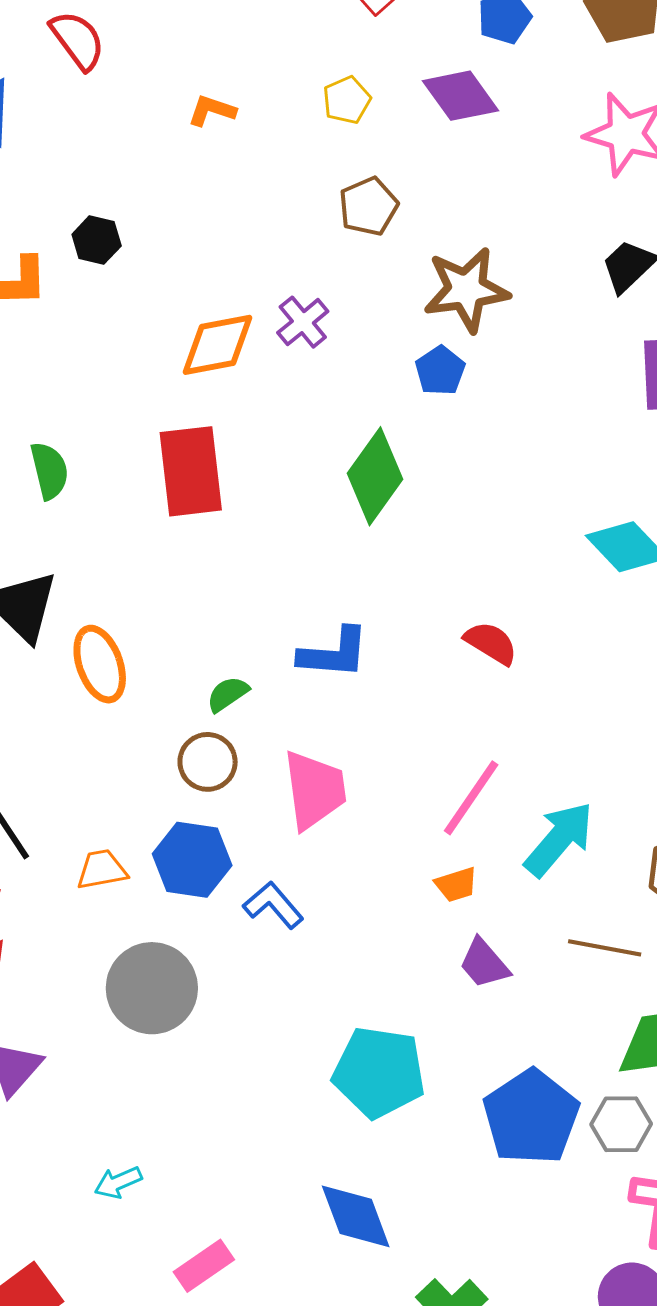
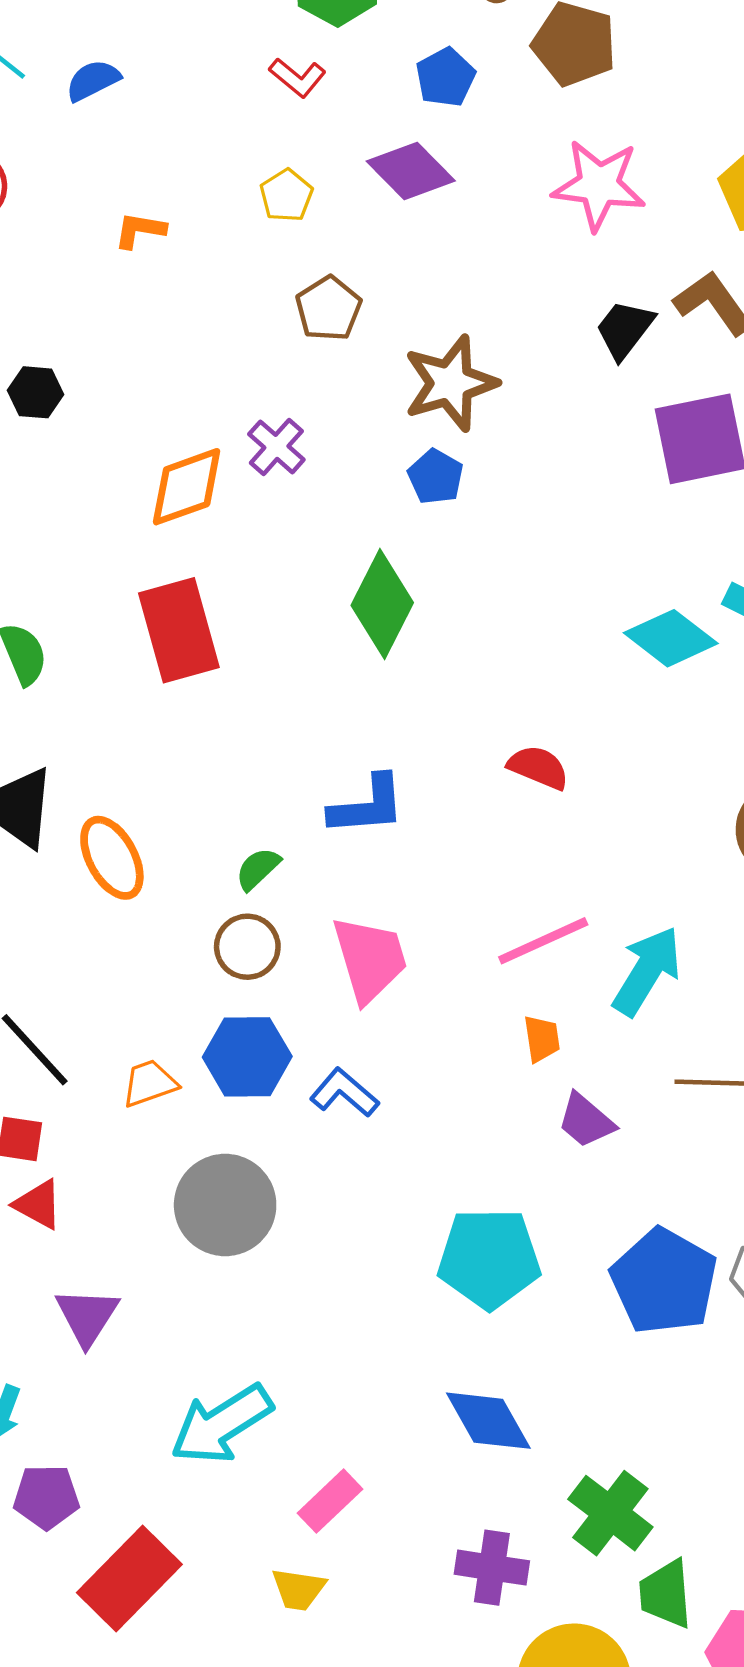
pink line: (471, 798) -> (543, 941), turned 40
orange trapezoid: (456, 885) -> (542, 1039), turned -72
cyan arrow: (118, 1182) -> (221, 1424), size x2.0

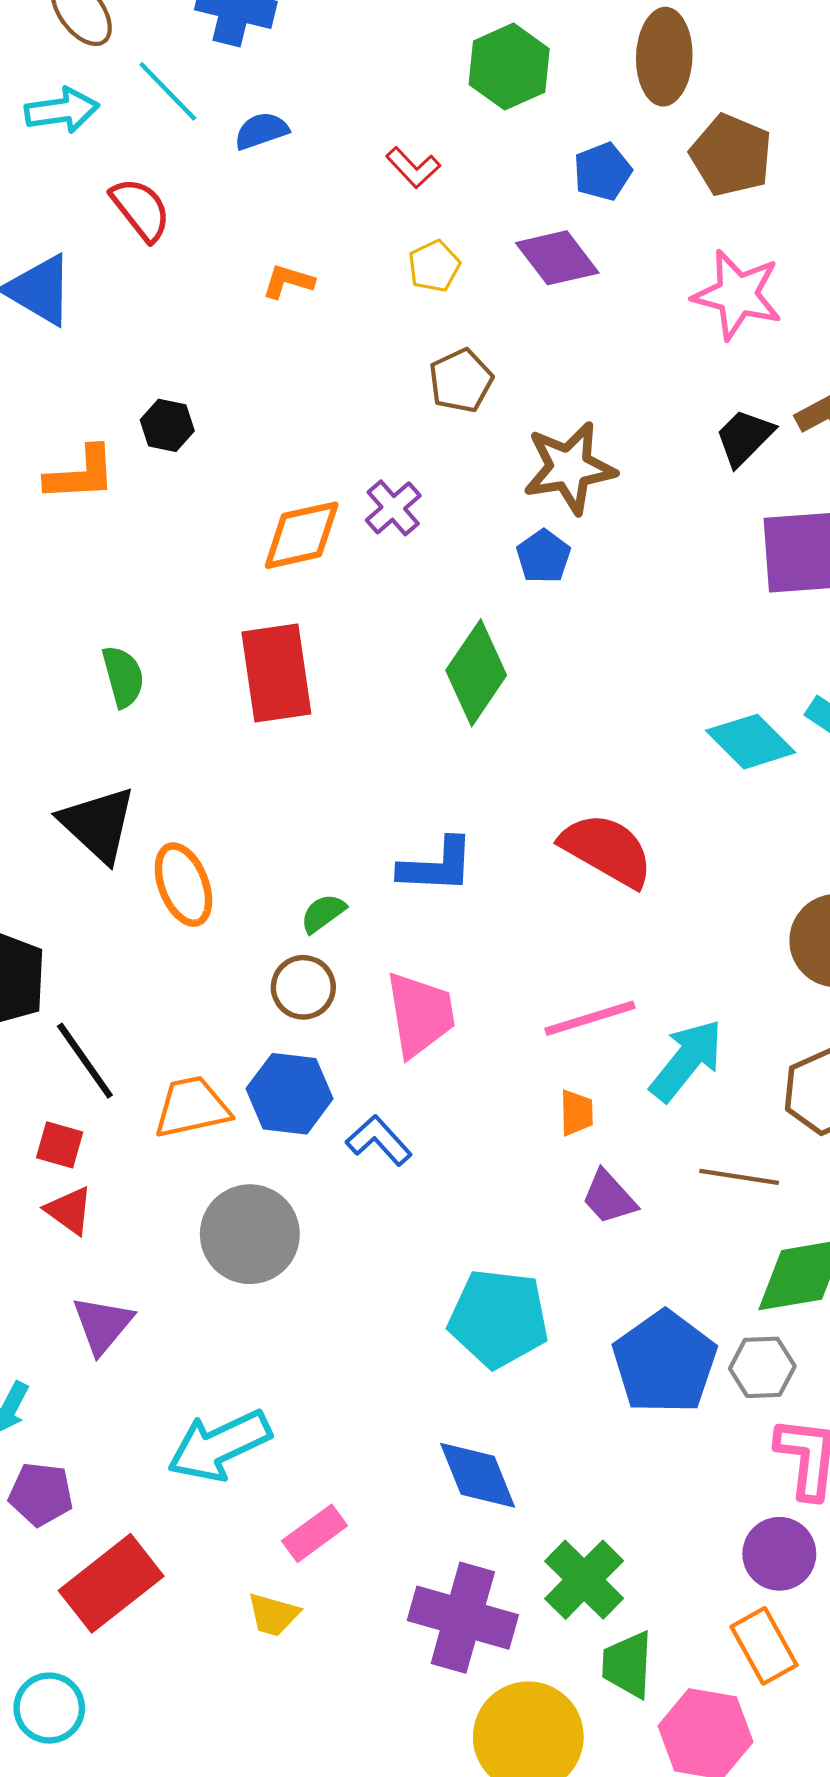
red L-shape: (298, 77) -> (413, 168), moved
red semicircle: (538, 767) -> (607, 850), size x1.6
orange trapezoid: (149, 1083) -> (192, 1107), size x1.4
purple cross: (492, 1568) -> (463, 1618), size x1.5

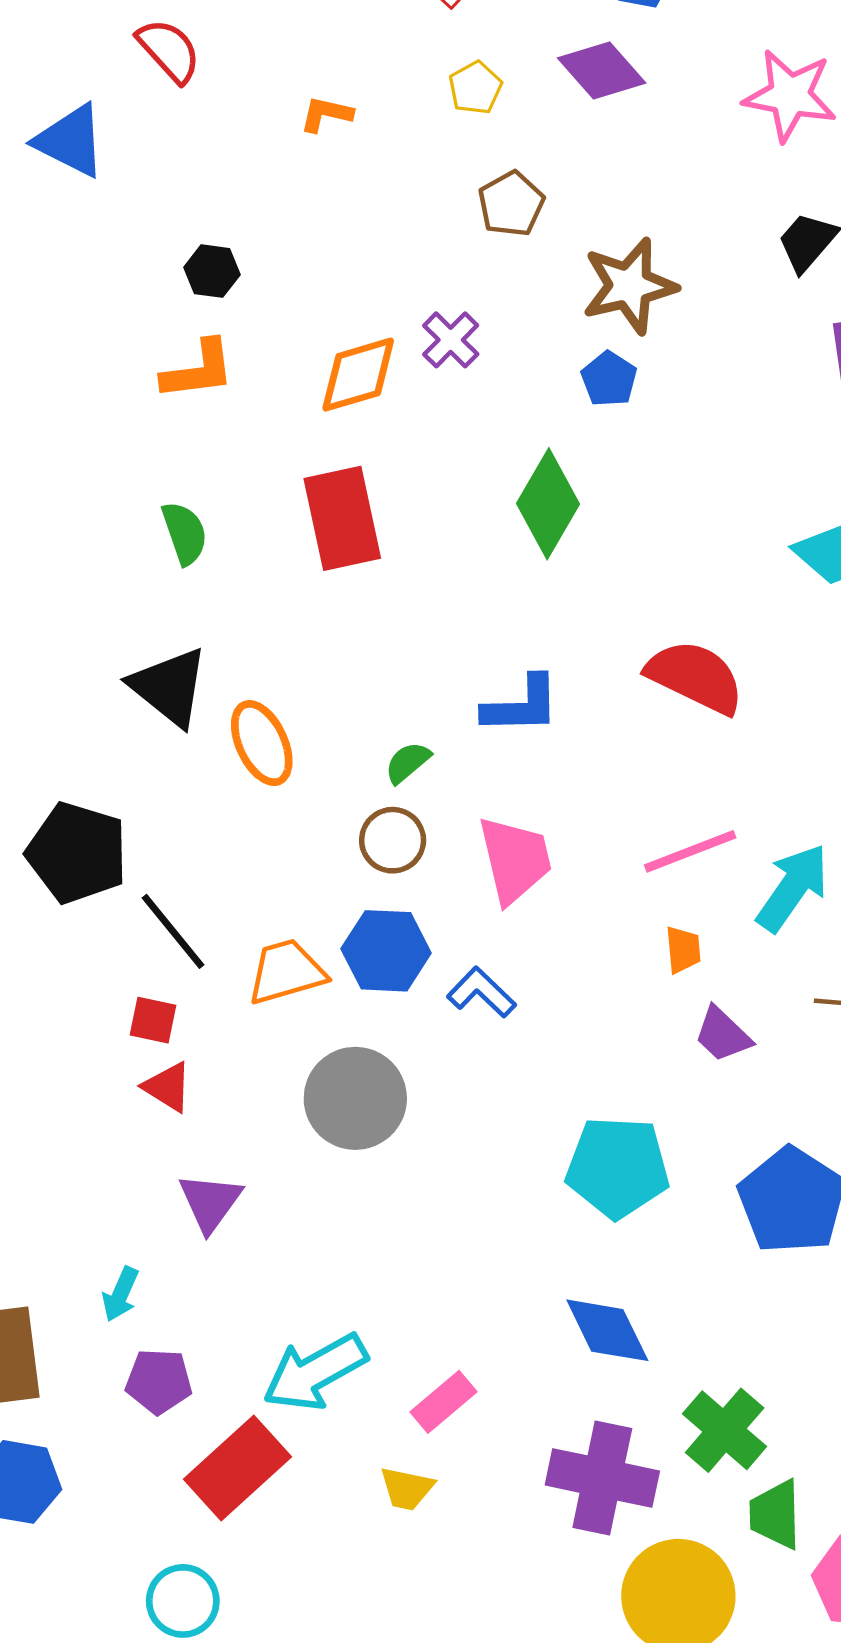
orange L-shape: (81, 474) -> (198, 370), moved
cyan arrow: (219, 1446) -> (315, 1372), moved

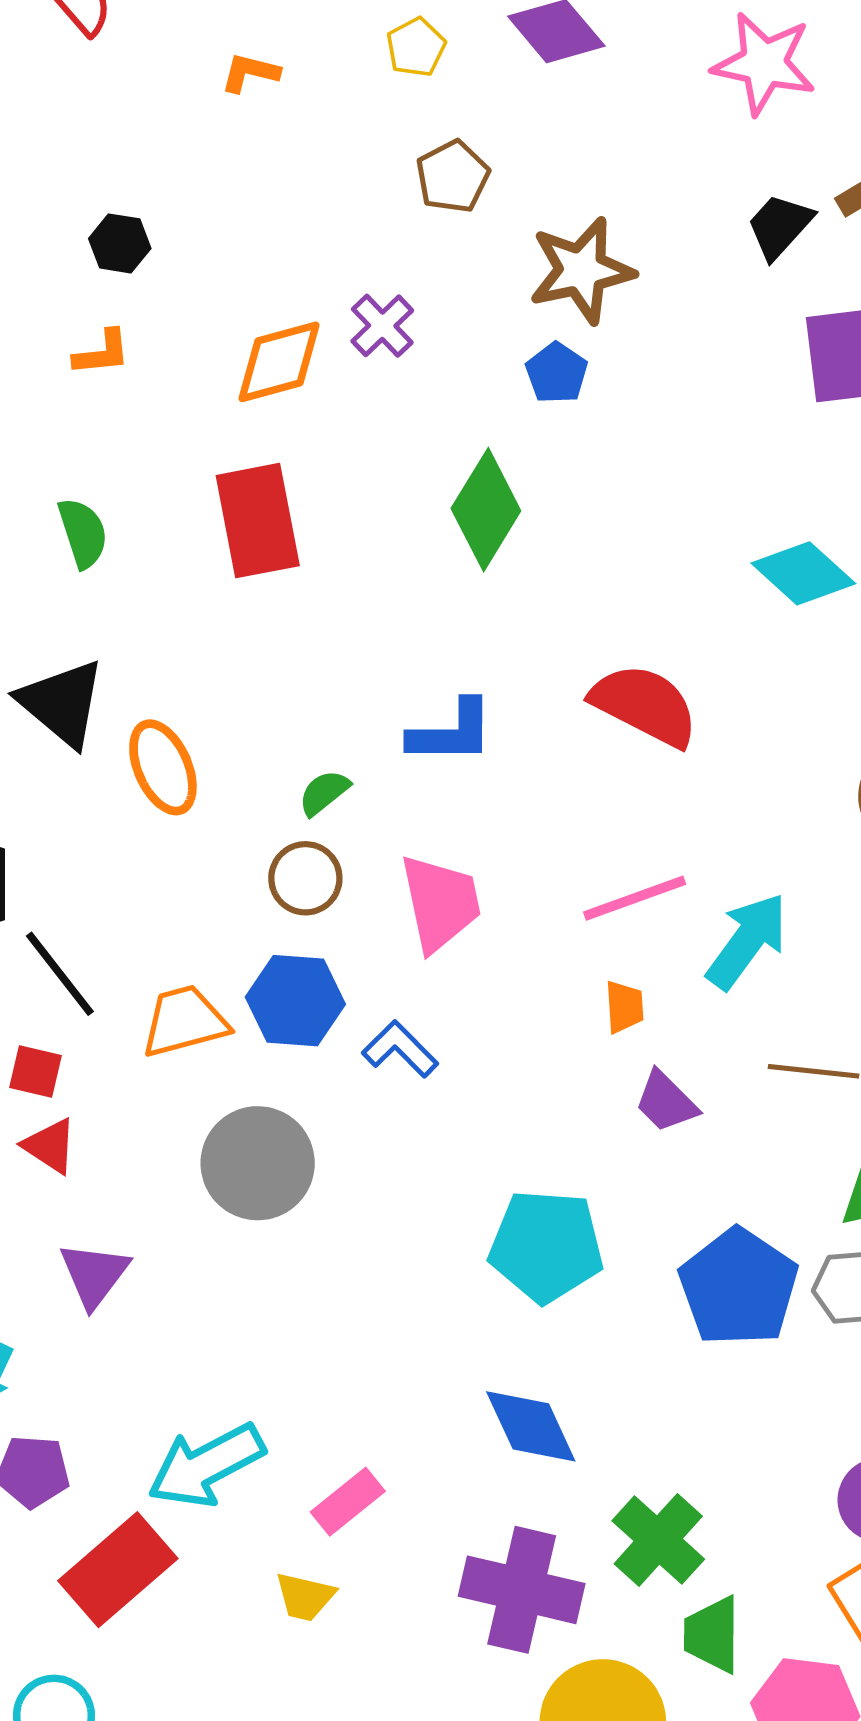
orange L-shape: (198, 370) -> (102, 353), size x0.7

